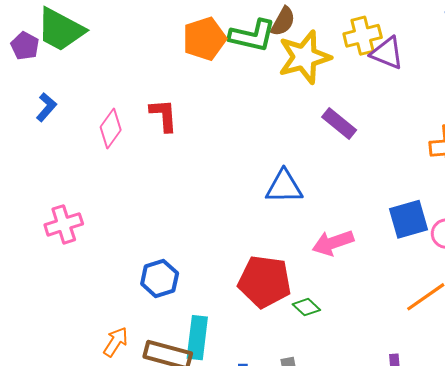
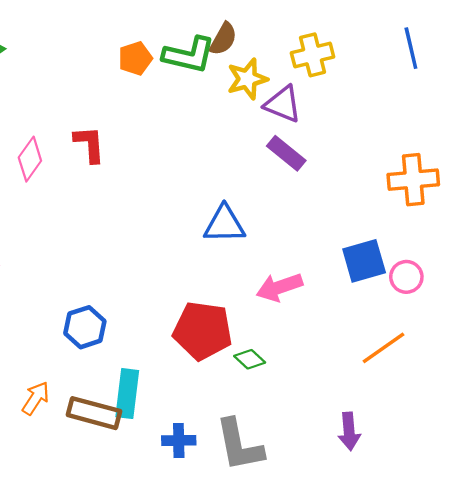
orange pentagon: (204, 39) -> (135, 58), size x0.7
purple triangle: (387, 53) -> (283, 104), moved
yellow star: (304, 57) -> (247, 79), size x0.7

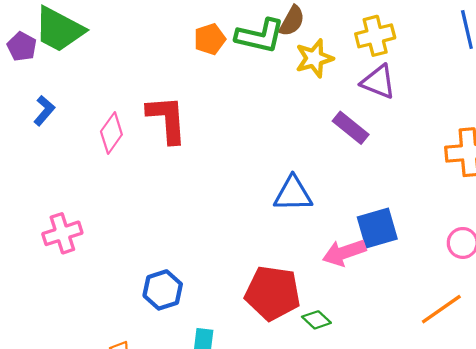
purple triangle: (283, 104) -> (378, 82), moved
red L-shape: (89, 144) -> (167, 119), size x1.4
blue square: (364, 261) -> (377, 228), moved

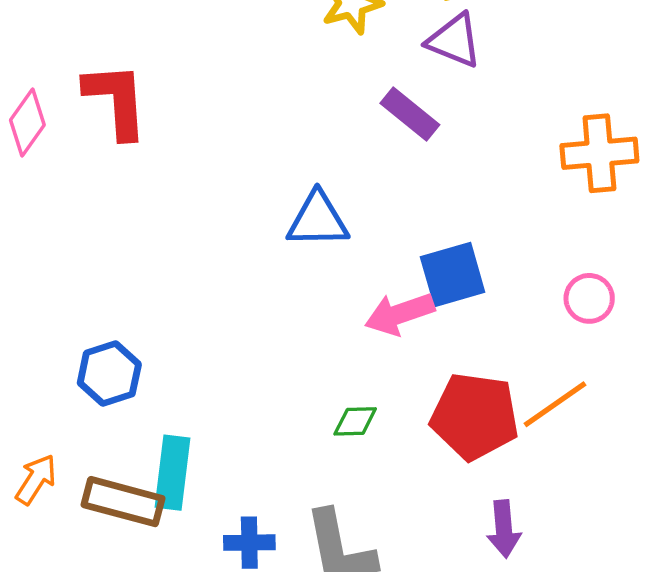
red pentagon: (273, 293) -> (475, 416), moved
green diamond: (316, 320) -> (355, 421), turned -44

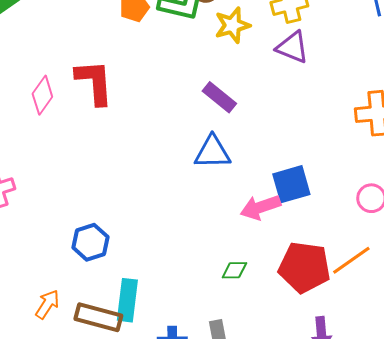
purple rectangle: (410, 114) -> (219, 97), moved

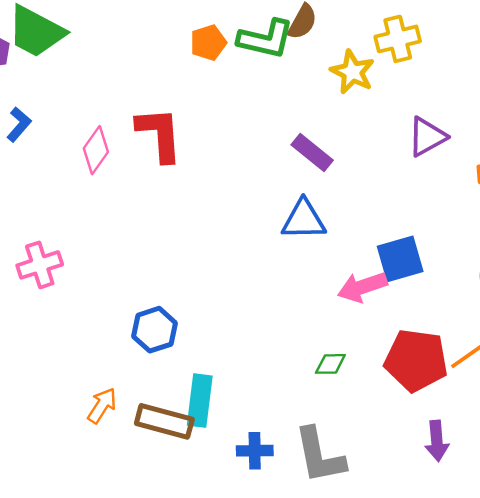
yellow star: (232, 25) -> (352, 72), moved, turned -30
purple triangle: (292, 47) -> (427, 137), moved, turned -51

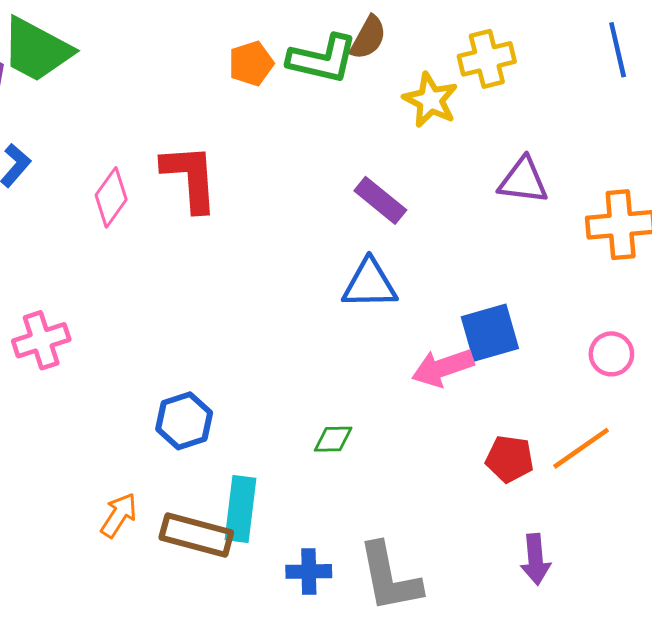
purple triangle: (427, 137) -> (523, 181), turned 36
red pentagon: (416, 360) -> (510, 459), size x0.6
green diamond: (330, 364) -> (333, 439), moved

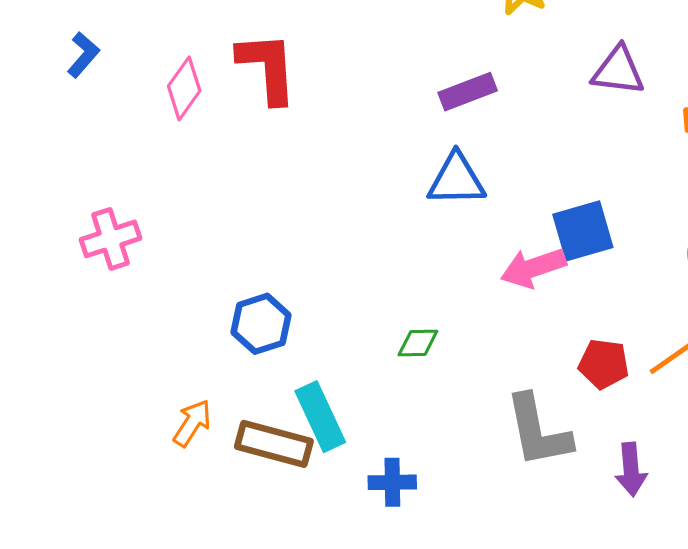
purple rectangle: (380, 200) -> (468, 92), turned -60
cyan rectangle: (240, 509) -> (320, 417), turned -32
gray L-shape: (389, 578) -> (538, 431), moved

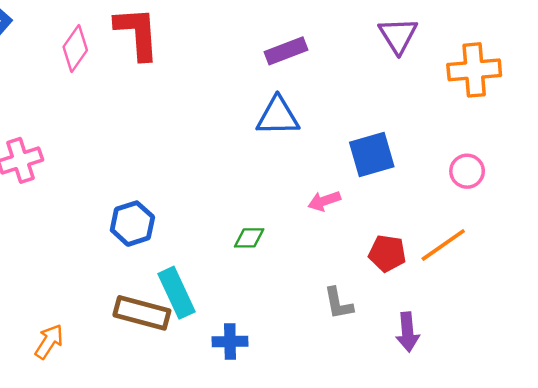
purple triangle: (618, 71) -> (398, 35), turned 51
pink arrow: (533, 268) -> (324, 201), moved, size x0.7
orange arrow: (192, 423) -> (49, 341), moved
gray L-shape: (538, 431) -> (338, 303), size x0.6

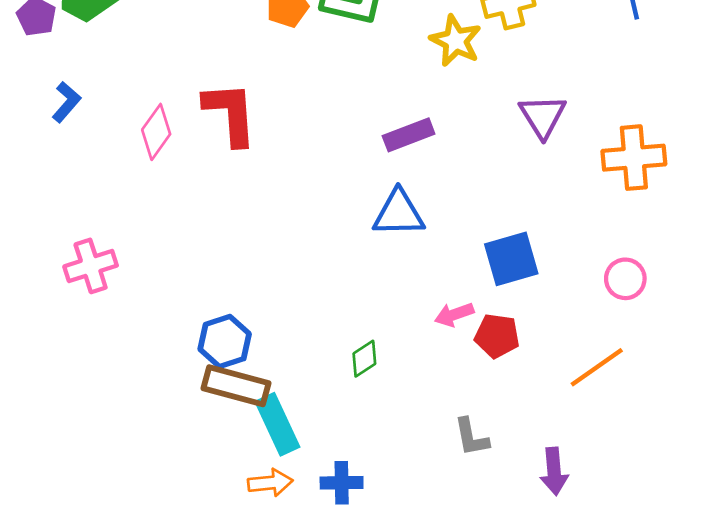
green diamond: (249, 238) -> (364, 359), turned -32
red pentagon: (387, 253) -> (497, 336), moved
brown rectangle: (142, 313) -> (236, 386), moved
orange arrow: (49, 341) -> (270, 483), moved, turned 51

